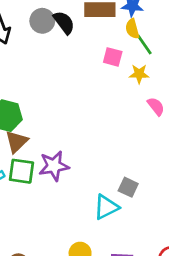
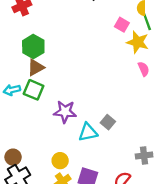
yellow star: (139, 74) -> (138, 42), size x1.5
purple star: (54, 166) -> (65, 112), moved

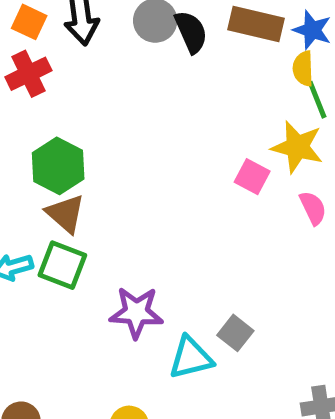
pink square: (122, 25) -> (252, 177), moved
brown triangle: (36, 67) -> (65, 214), turned -48

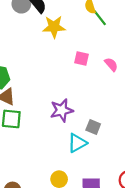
yellow star: (297, 147) -> (54, 27), moved
purple star: (136, 312) -> (62, 110), moved

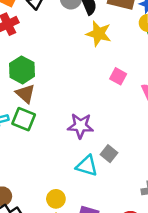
cyan triangle: (77, 143) -> (87, 166), turned 30

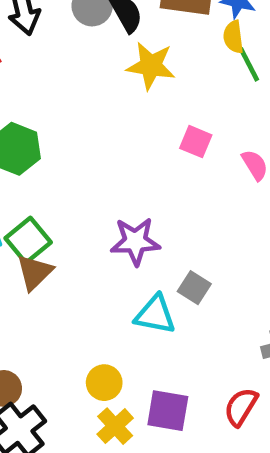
brown triangle: (25, 94) -> (35, 272), moved, turned 40
green square: (24, 119) -> (28, 240), turned 35

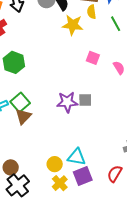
yellow semicircle: (233, 37) -> (92, 12), moved
gray square: (194, 288) -> (85, 100), moved, turned -32
cyan triangle: (155, 315) -> (77, 157), moved
purple square: (168, 411) -> (83, 176), turned -30

